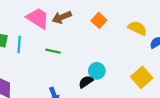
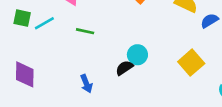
cyan line: (19, 45) -> (44, 23), turned 56

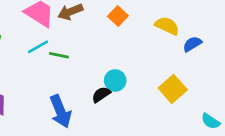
cyan line: (44, 23) -> (38, 47), moved
blue arrow: (86, 84) -> (60, 111), size x1.6

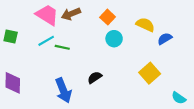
cyan circle: (115, 80) -> (114, 39), moved

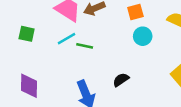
orange square: (108, 17) -> (135, 12), turned 32

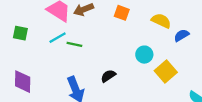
orange square: (135, 12) -> (122, 13), turned 35
cyan circle: (143, 36) -> (144, 55), moved

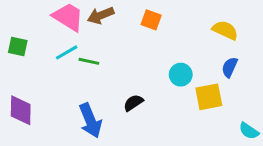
yellow semicircle: (161, 21) -> (225, 30), moved
blue semicircle: (181, 35) -> (230, 67), moved, turned -35
yellow square: (166, 71) -> (209, 97), turned 30

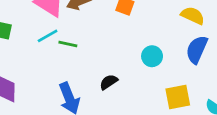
blue semicircle: (230, 67) -> (197, 49), size x1.5
yellow square: (209, 97) -> (178, 97), moved

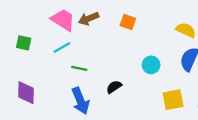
green line: (68, 44) -> (79, 68), moved

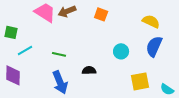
cyan line: (62, 47) -> (25, 50), moved
black semicircle: (114, 87) -> (89, 70), turned 32

